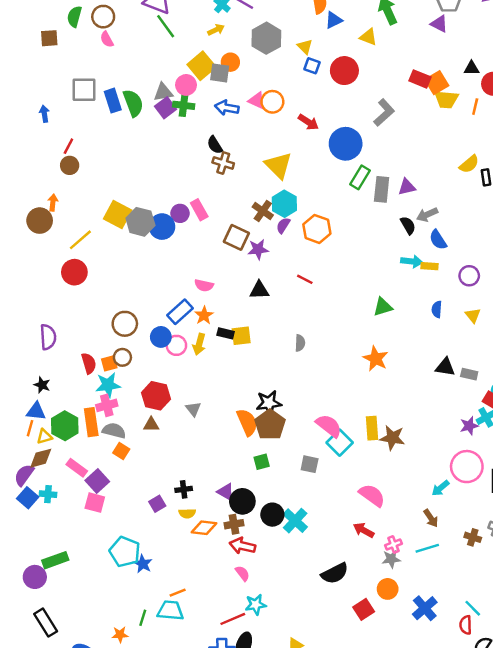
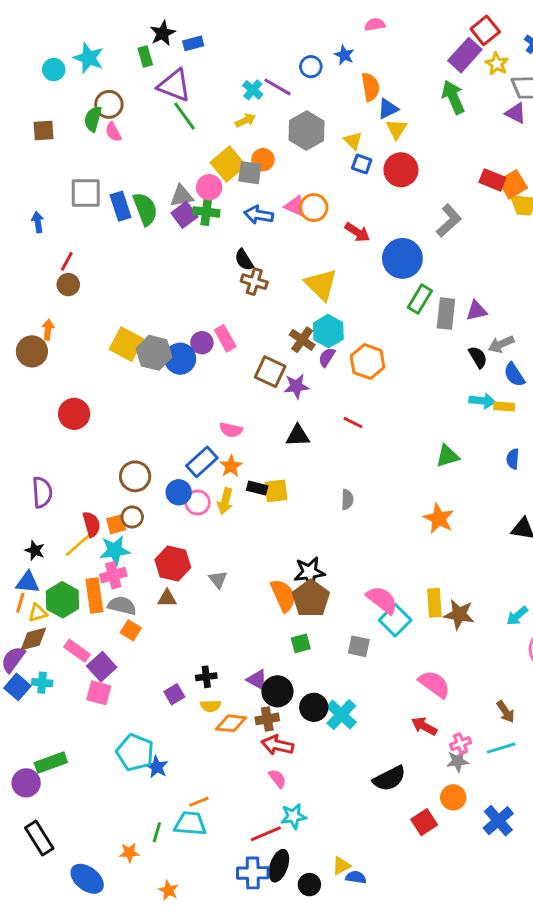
green semicircle: (74, 17) -> (93, 119), moved
yellow triangle: (368, 37) -> (397, 129), moved, turned 42
yellow line: (80, 240) -> (78, 545), moved
cyan arrow: (440, 488) -> (517, 616), moved

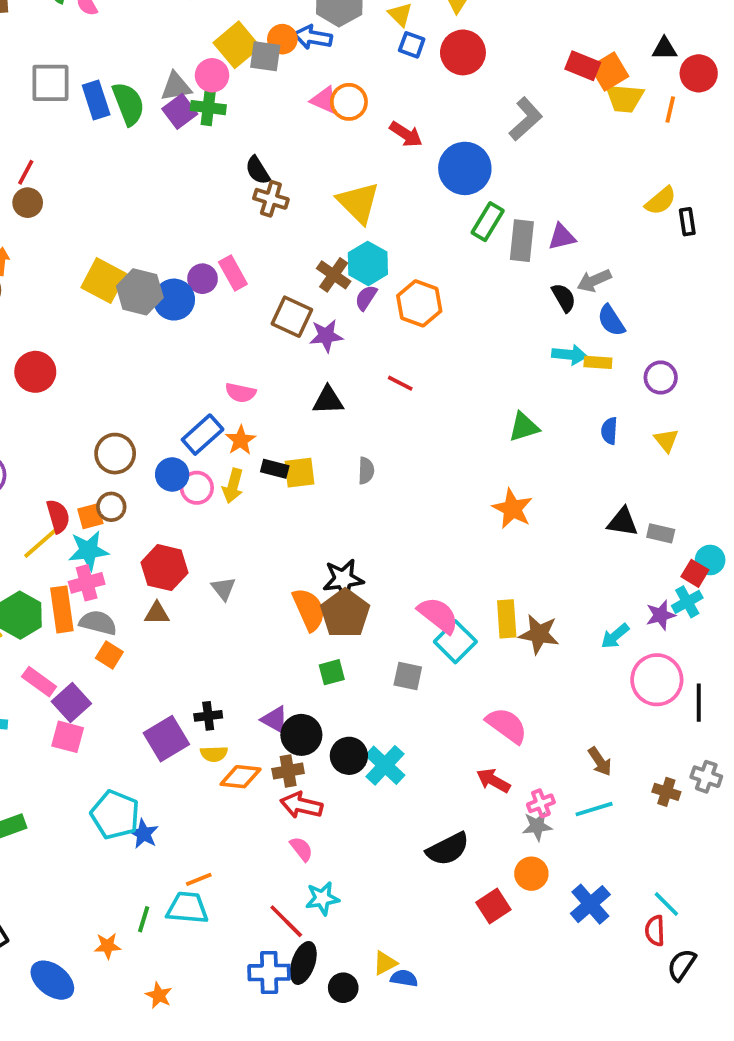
blue arrow: (259, 215) -> (313, 37), moved
gray semicircle: (347, 500) -> (366, 471), moved
purple square: (174, 694) -> (166, 739), size x1.6
red line: (266, 834) -> (286, 921), turned 68

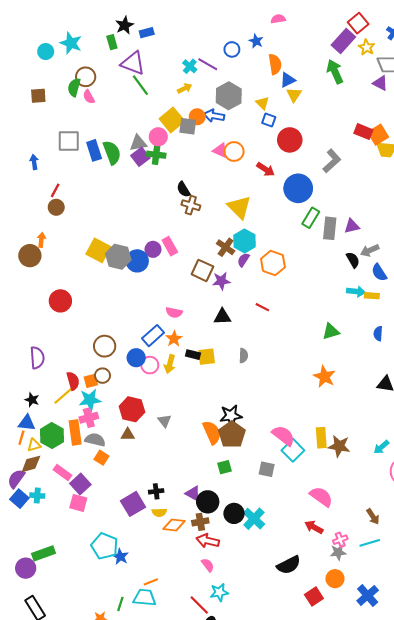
red circle: (463, 52) -> (290, 140), moved

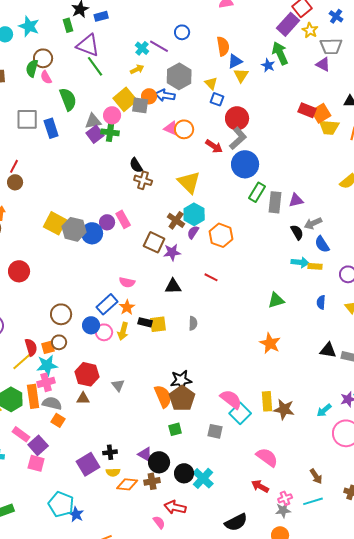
blue star: (256, 41) -> (268, 65), moved
green semicircle: (112, 153) -> (68, 99), moved
gray L-shape: (332, 161) -> (238, 138), moved
red arrow: (208, 541) -> (175, 507), moved

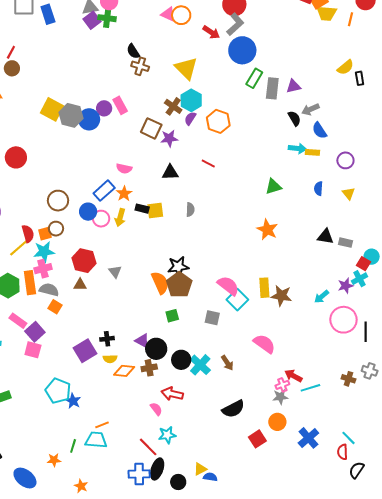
brown arrow: (316, 476) -> (227, 363), moved
red arrow: (260, 486) -> (293, 376), moved

